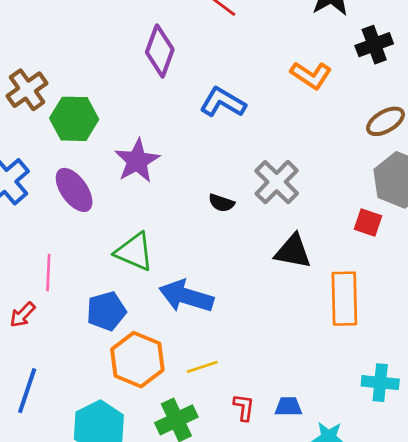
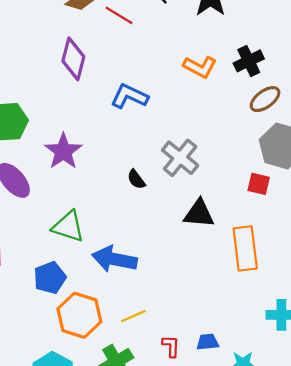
black cross: (374, 45) -> (249, 61), moved
black semicircle: (221, 203) -> (136, 179), turned 40

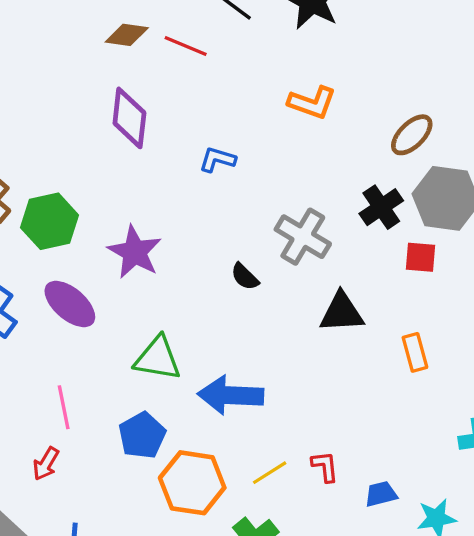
black cross: (249, 61) -> (381, 207), moved
blue L-shape: (129, 96) -> (217, 160), size x0.7
orange rectangle: (245, 248) -> (415, 352), size x0.6
red L-shape: (171, 346) -> (325, 467), moved

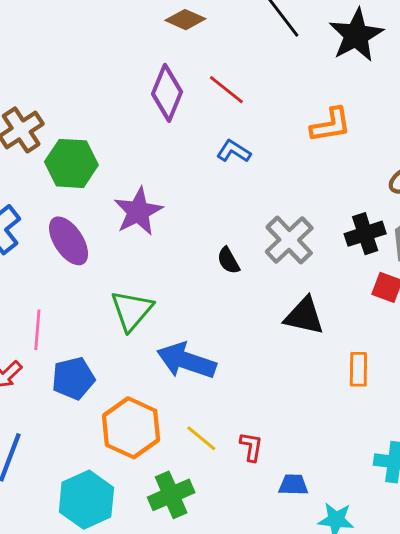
red line: (186, 46) -> (226, 90), moved
orange L-shape: (312, 103) -> (331, 125), turned -45
green triangle: (158, 358) -> (132, 310), turned 45
blue pentagon: (142, 435) -> (73, 378), moved
yellow line: (270, 473) -> (201, 438), turned 56

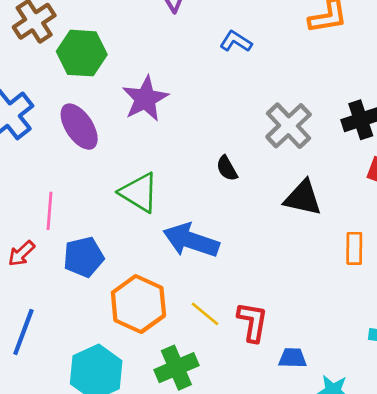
black semicircle: (228, 261) -> (227, 168), moved
green triangle: (132, 310) -> (139, 193), turned -39
red L-shape: (251, 447) -> (253, 322), size x1.4

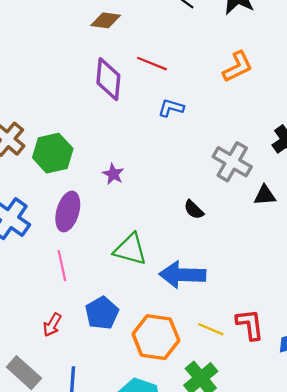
purple star: (145, 99) -> (113, 174), size x0.6
purple ellipse: (79, 127) -> (68, 211), turned 66
black triangle: (303, 198) -> (265, 195), moved, size x0.7
pink line: (50, 211) -> (62, 266), moved

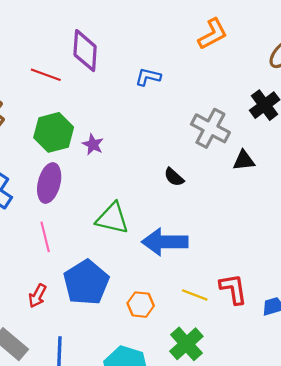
red line: (152, 64) -> (46, 75), moved
green hexagon: (53, 153) -> (54, 132), moved
blue pentagon: (102, 313) -> (86, 282), size x1.4
orange hexagon: (156, 337) -> (141, 305), size x0.6

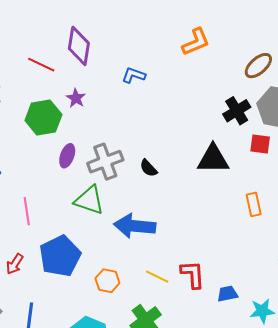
gray cross: (210, 128) -> (105, 162), moved, turned 36
purple star: (93, 144) -> (76, 98), moved
black triangle: (244, 160) -> (213, 159), size x1.6
purple ellipse: (49, 183) -> (67, 156), moved, size x0.7

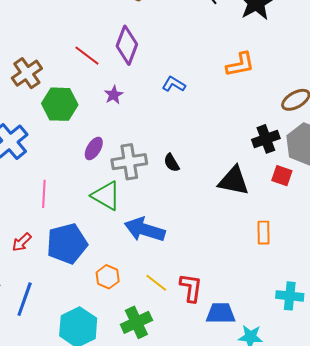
green hexagon: (43, 117) -> (60, 104), moved
black semicircle: (148, 168) -> (172, 163), moved
blue trapezoid: (227, 294) -> (221, 313), size x1.4

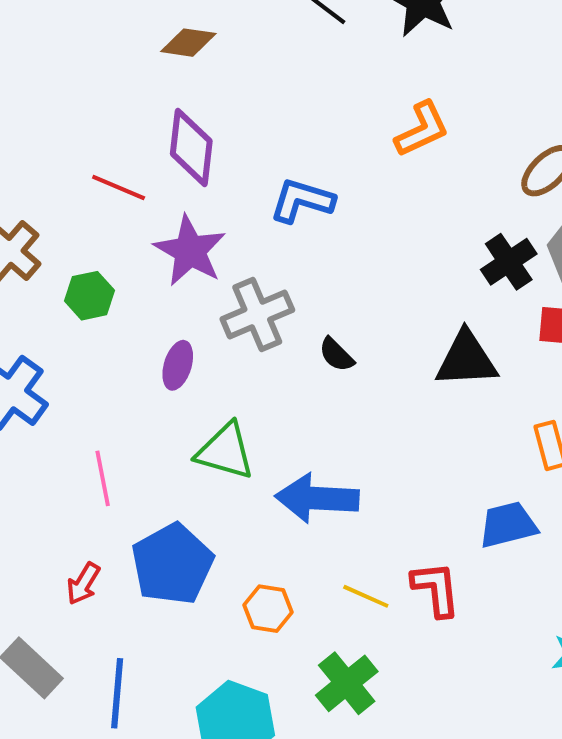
blue L-shape: (174, 84) -> (302, 201), size x1.4
purple star: (114, 95) -> (190, 251), size x1.8
green hexagon: (60, 104) -> (90, 296), size x0.7
gray cross: (129, 162) -> (257, 314), moved
blue trapezoid: (221, 313) -> (508, 525), moved

